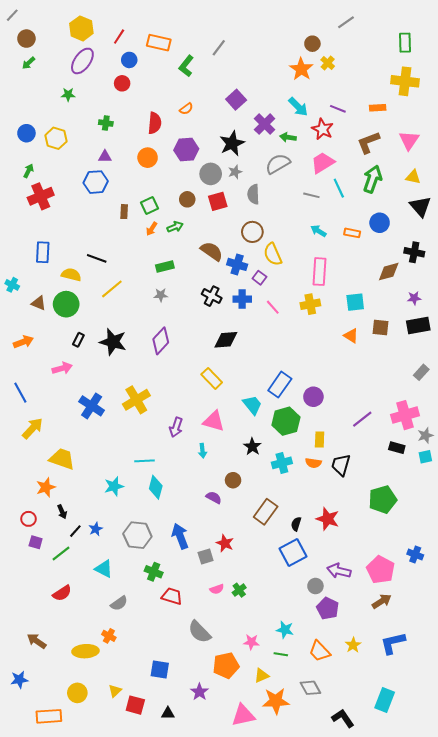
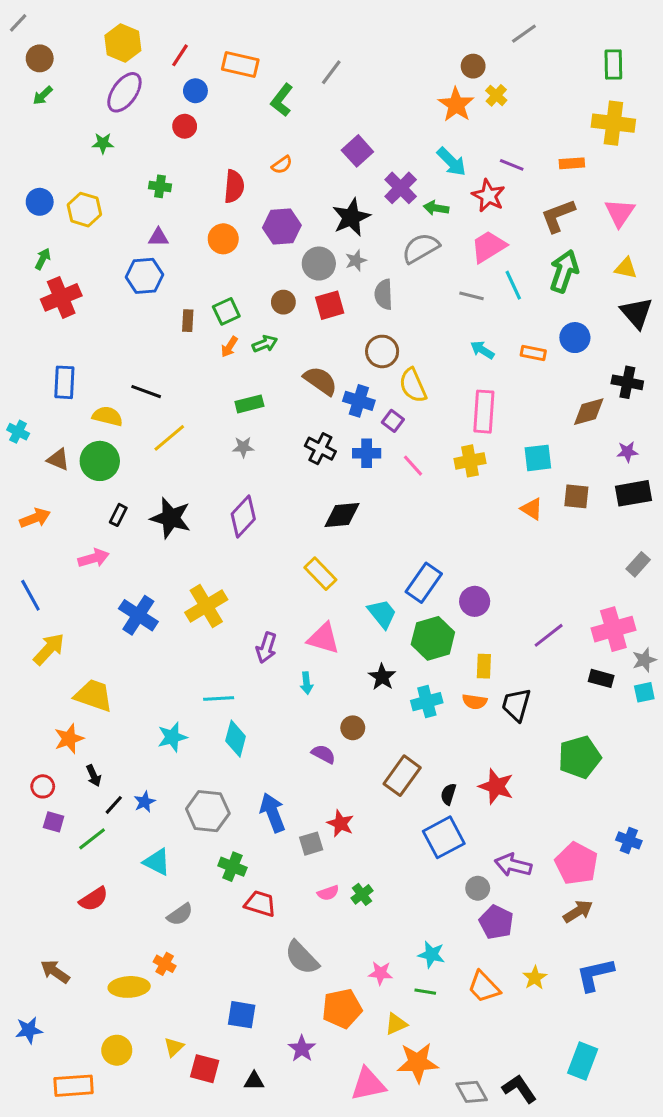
gray diamond: (310, 688) -> (472, 1092), moved

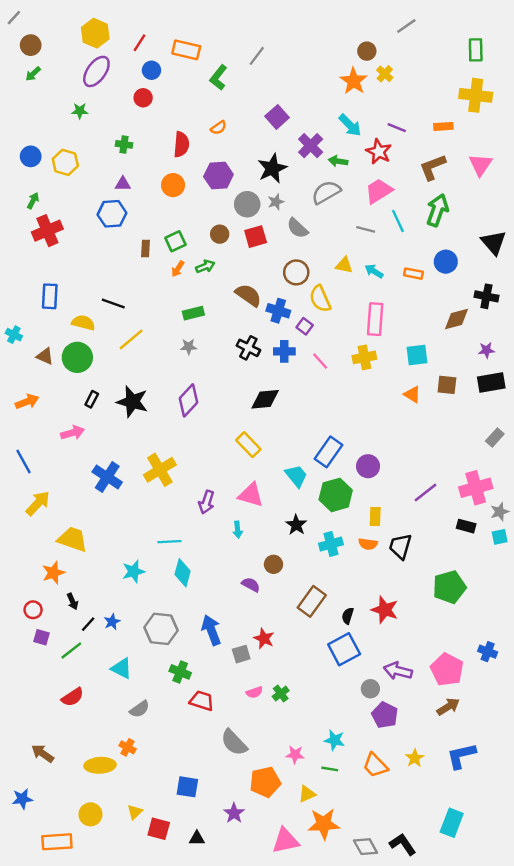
yellow triangle: (626, 268) -> (344, 265), moved
gray semicircle: (384, 294) -> (297, 228), turned -45

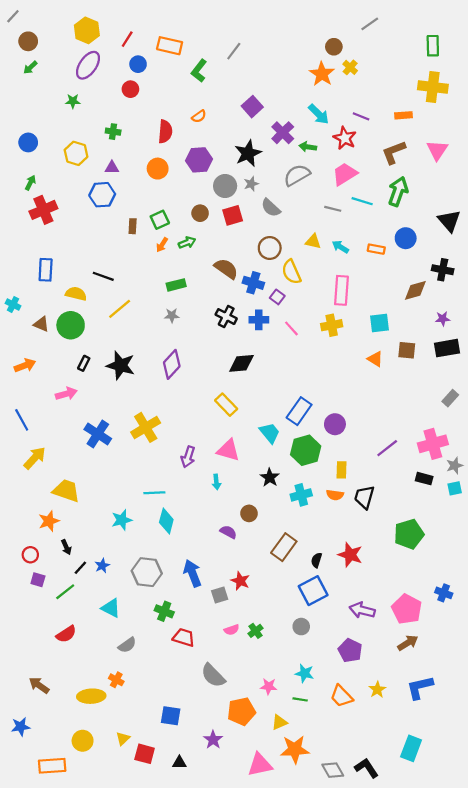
yellow hexagon: (65, 162) -> (76, 153), moved
cyan line: (398, 221) -> (362, 201), turned -48
gray circle: (370, 689) -> (301, 627), moved

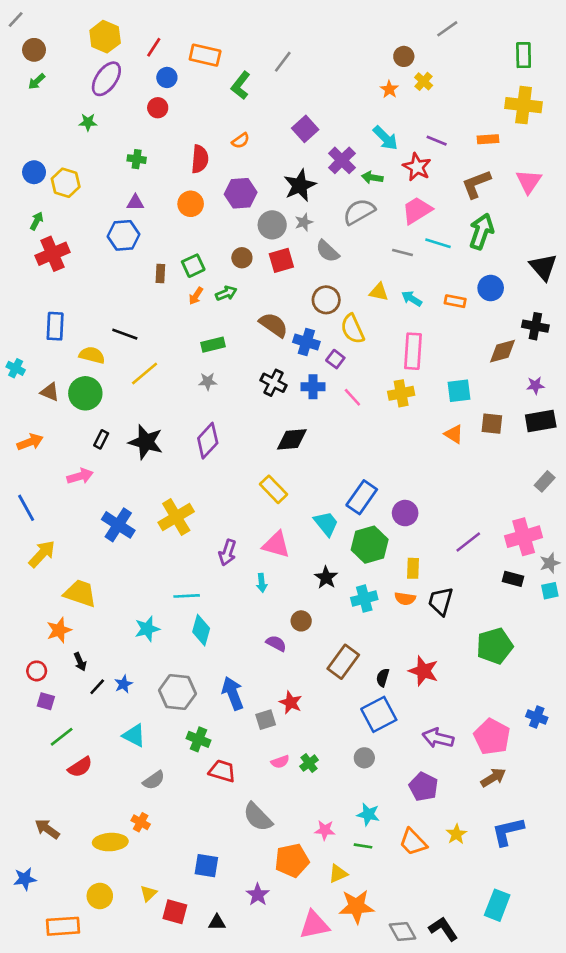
orange star: (322, 74) -> (389, 89), size x0.6
yellow hexagon: (76, 153) -> (66, 183), moved
green line: (65, 592) -> (62, 737), moved

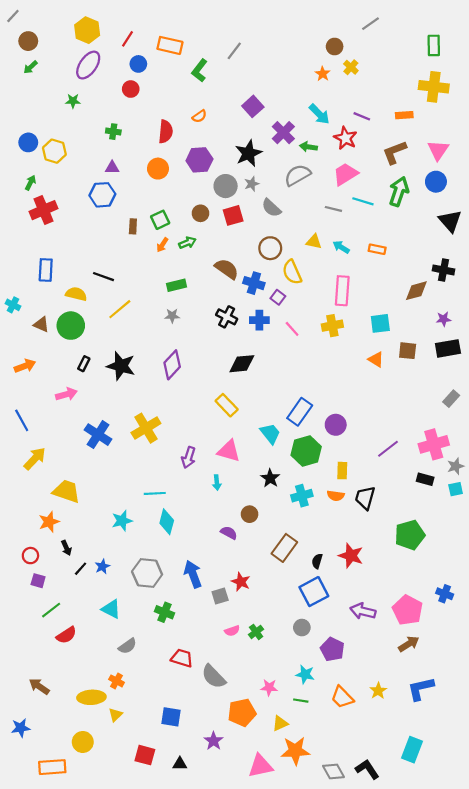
blue circle: (491, 288) -> (436, 182), moved
red trapezoid: (222, 771) -> (182, 658), moved
purple pentagon: (424, 787) -> (332, 649), moved
yellow triangle: (149, 893) -> (115, 715), moved

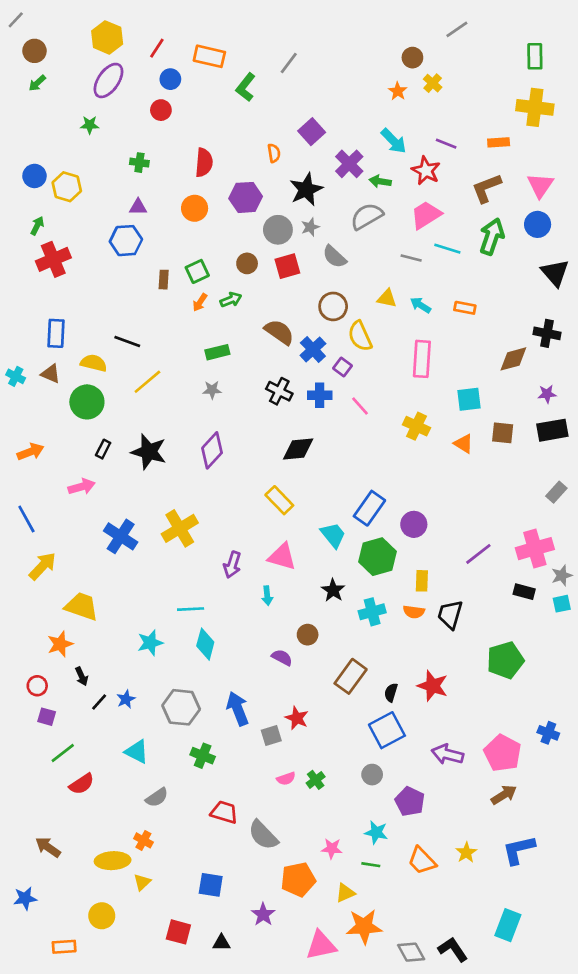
orange semicircle: (199, 116) -> (274, 153), moved, turned -64
blue cross: (254, 283) -> (313, 349), turned 30
brown triangle: (41, 324) -> (51, 374), moved
yellow cross: (332, 326) -> (417, 426), moved, turned 36
orange rectangle: (52, 767) -> (64, 947), size x0.7

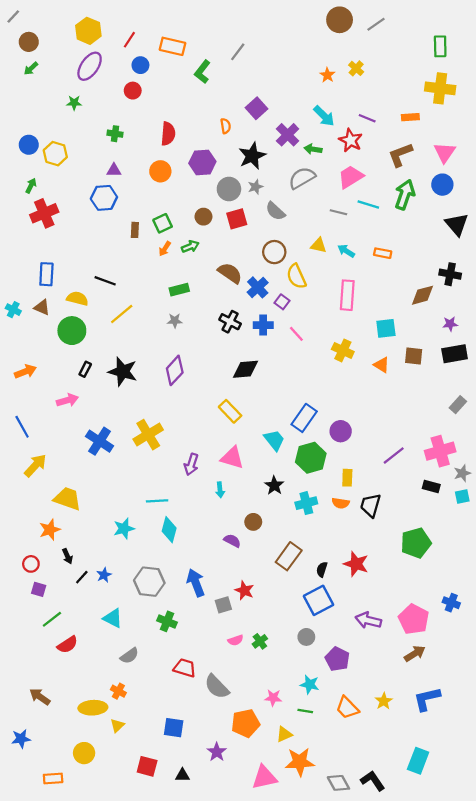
brown circle: (412, 58) -> (340, 20), moved, size x1.5

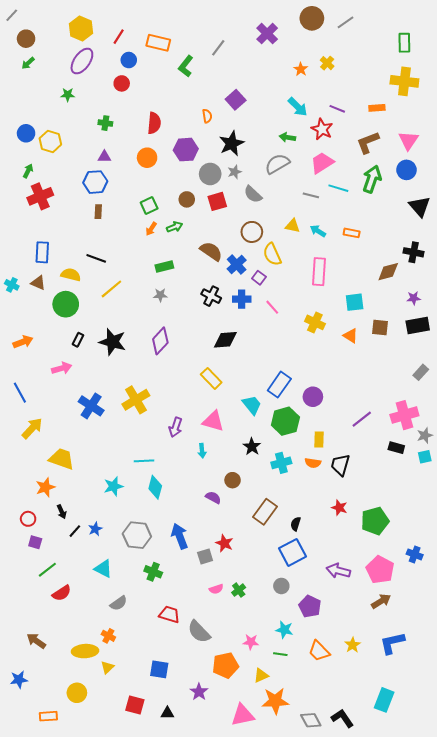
purple cross: (288, 135) -> (267, 34), moved
brown rectangle: (135, 230) -> (98, 212), moved
green pentagon: (416, 543) -> (375, 521), moved
red star: (356, 564) -> (339, 508), moved, size x0.7

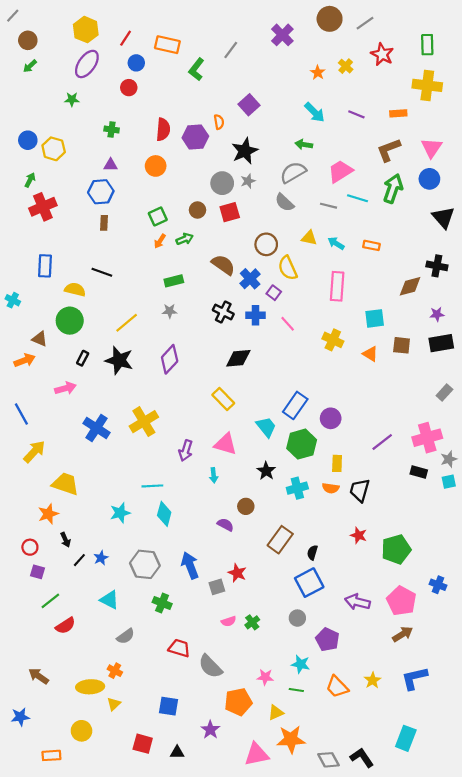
red star: (322, 129) -> (382, 54), moved
purple hexagon: (186, 150) -> (195, 137), moved
gray semicircle: (253, 194) -> (284, 202), moved
brown triangle: (38, 283) -> (40, 339), moved
yellow line: (111, 289) -> (127, 323), moved

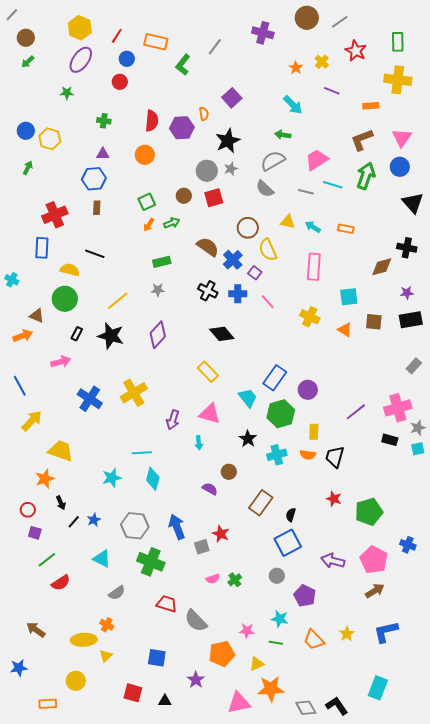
purple cross: (282, 35) -> (263, 33), turned -30
purple line: (356, 114) -> (332, 91), moved
red cross: (43, 207) -> (55, 215), moved
black diamond: (238, 358) -> (222, 334), turned 55
green cross: (162, 603) -> (151, 562), size x1.5

